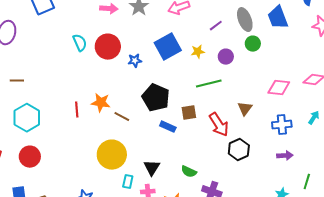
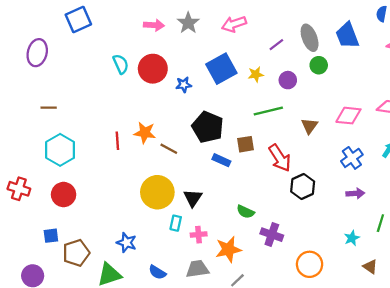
brown triangle: (245, 109) -> (310, 126), moved
blue cross: (282, 125) -> (352, 158), turned -30
black triangle: (152, 168) -> (193, 198), moved

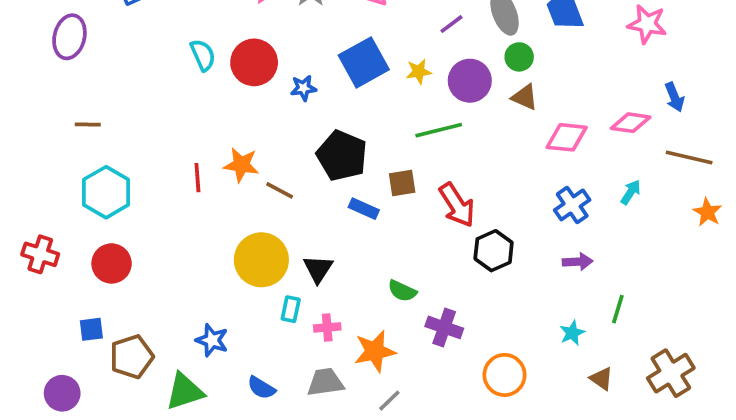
purple circle: (288, 80) -> (470, 81), size x1.5
brown triangle: (310, 126) -> (525, 97), moved, turned -42

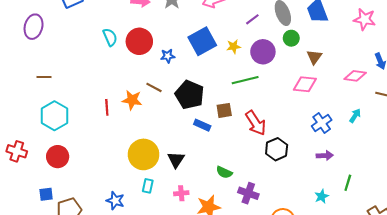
brown triangle: (525, 97) -> (314, 57), moved, turned 42
pink diamond: (567, 137) -> (305, 84), moved
brown line: (280, 190) -> (154, 87), moved
cyan rectangle: (291, 309) -> (148, 186), moved

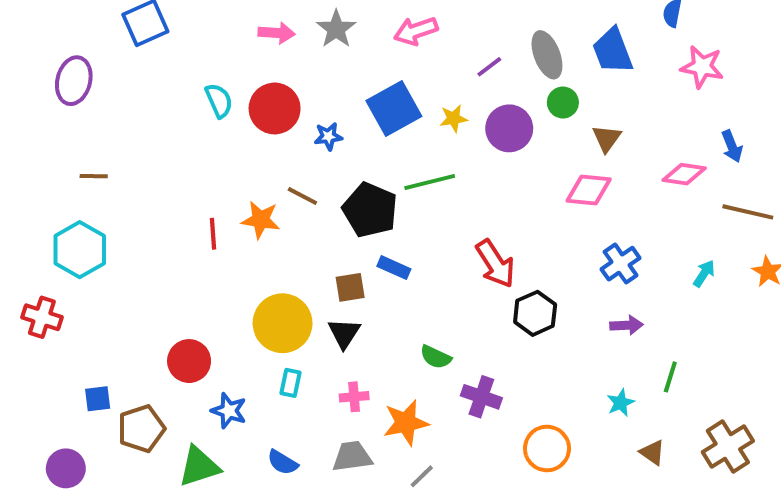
green line: (245, 80) -> (430, 182), moved
brown square: (224, 110) -> (350, 287), moved
cyan hexagon: (54, 116) -> (80, 250), moved
cyan arrow: (355, 116) -> (704, 274), moved
red circle: (58, 157) -> (189, 361), moved

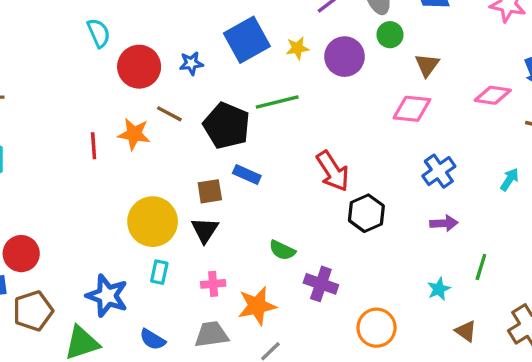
red circle: (275, 108) -> (139, 67), moved
red circle: (189, 361) -> (21, 254), moved
blue star: (229, 411) -> (107, 296), size x1.4

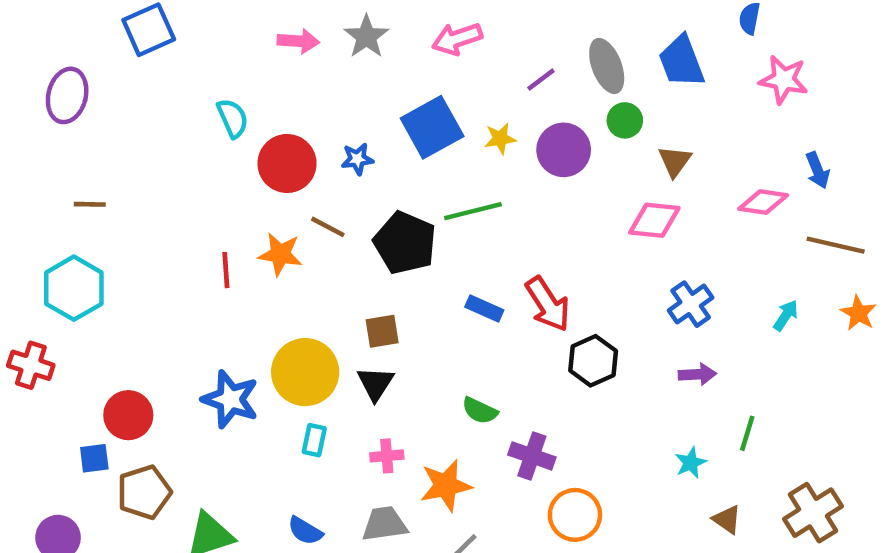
blue rectangle: (247, 174) -> (484, 309), moved
blue star: (107, 296) -> (230, 399), moved
orange circle: (377, 328) -> (575, 515), moved

